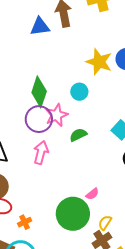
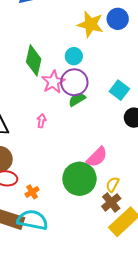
purple circle: (39, 119) -> (74, 82), moved
pink arrow: (41, 153) -> (41, 121), size x0.6
pink semicircle: (92, 194) -> (97, 157), size x1.6

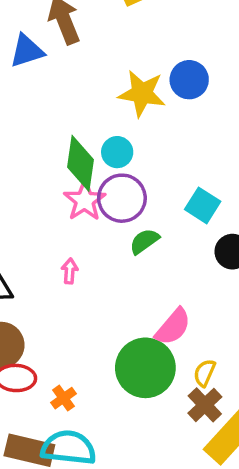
green diamond: (34, 60) -> (80, 163), moved
green semicircle: (77, 99) -> (144, 241), moved

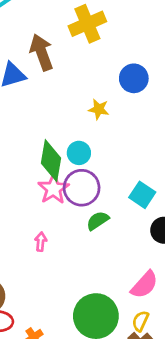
blue circle: (189, 80) -> (134, 78), moved
yellow star: (142, 93) -> (99, 109), size x0.6
pink semicircle: (173, 327) -> (144, 285), moved

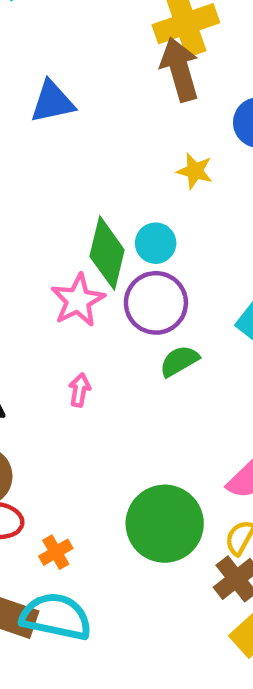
brown arrow: (41, 52) -> (180, 69), moved
pink star: (53, 189) -> (78, 300), moved

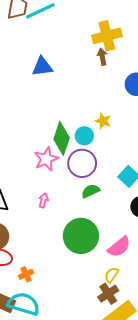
brown arrow: (180, 69) -> (102, 57), size x0.6
yellow star: (195, 171) -> (103, 121), moved
green circle: (165, 524) -> (81, 236), moved

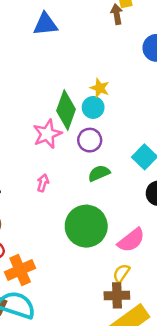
yellow star: (103, 121) -> (100, 88), moved
purple circle: (82, 163) -> (90, 140), size x0.7
orange cross: (26, 274) -> (20, 270), size x1.6
brown cross: (108, 294) -> (117, 295), turned 30

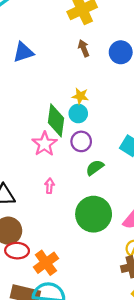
brown arrow: (117, 14) -> (84, 48), moved

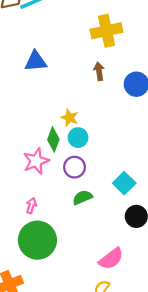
yellow star: (80, 96) -> (70, 118), moved
green diamond: (56, 120) -> (53, 139), size x0.7
green circle: (94, 214) -> (37, 240), moved

